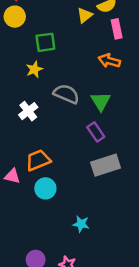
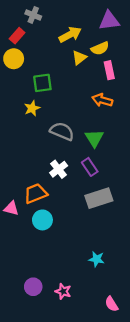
white cross: (28, 111) -> (59, 169), moved
cyan star: (81, 224) -> (97, 259), moved

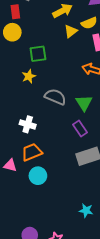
red rectangle: (17, 36) -> (15, 12), turned -48
white cross: (59, 169) -> (28, 124), moved, turned -35

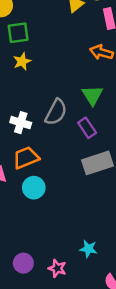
green square: (38, 54) -> (18, 33), moved
gray semicircle: (55, 97) -> (56, 112), moved, turned 95
cyan star: (86, 211) -> (88, 249), moved

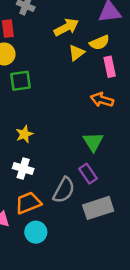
yellow star: (22, 61) -> (24, 134), moved
gray semicircle: (56, 112) -> (64, 190), moved

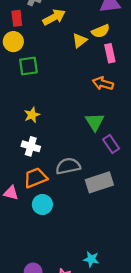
yellow arrow: (66, 27) -> (54, 17), moved
purple rectangle: (88, 174) -> (111, 144), moved
gray semicircle: (64, 190) -> (68, 166), turned -130

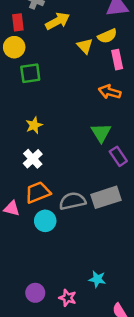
yellow triangle: (80, 40) -> (85, 46), turned -35
white cross: (31, 146) -> (33, 159), turned 30
gray semicircle: (68, 166) -> (72, 201), moved

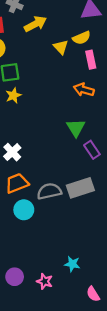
yellow star: (34, 125) -> (13, 95), moved

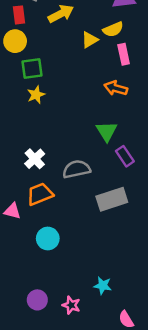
yellow triangle: (61, 47) -> (90, 40), turned 42
gray semicircle: (49, 191) -> (77, 169), moved
cyan circle: (24, 210) -> (48, 238), moved

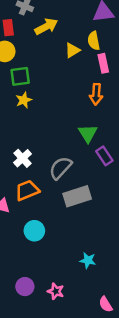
yellow semicircle: (113, 29) -> (94, 41), turned 102
orange arrow: (116, 88) -> (96, 94), turned -102
gray semicircle: (77, 169) -> (60, 168), turned -35
gray rectangle: (112, 199) -> (77, 196), moved
cyan star: (103, 286) -> (88, 260), moved

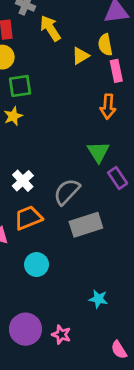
yellow arrow: (46, 26) -> (50, 28), turned -95
yellow star: (24, 100) -> (13, 116), moved
purple circle: (25, 287) -> (26, 329), size x1.5

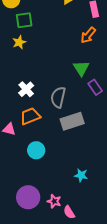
orange arrow: (108, 107) -> (88, 35), turned 36
gray semicircle: (67, 192) -> (58, 97), turned -30
pink semicircle: (119, 350) -> (69, 212), moved

